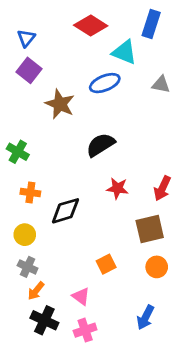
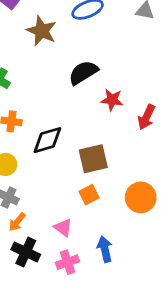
red star: (117, 188) -> (112, 100), moved
brown square: (150, 229) -> (93, 159), moved
orange circle: (157, 267) -> (141, 197), size x1.4
blue arrow: (145, 317) -> (105, 249), moved, turned 140

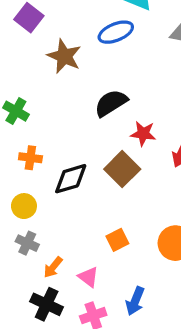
brown square: (93, 159) -> (122, 169), moved, turned -32
orange arrow: (17, 222) -> (53, 267), moved
blue arrow: (105, 249) -> (135, 301), turned -145

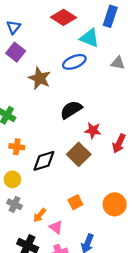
orange arrow: (53, 267) -> (40, 215), moved

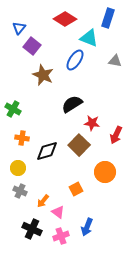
purple square: (16, 52) -> (32, 46), moved
blue ellipse: (74, 62) -> (75, 60), turned -35
orange circle: (115, 204) -> (105, 172), moved

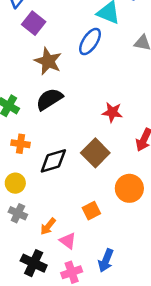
black semicircle: (72, 104) -> (49, 99), moved
red star: (92, 123) -> (112, 112), moved

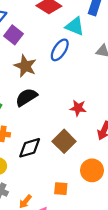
orange square: (91, 211) -> (61, 189), turned 32

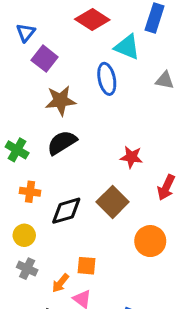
blue ellipse: (60, 50) -> (107, 79), turned -45
brown star: (25, 66) -> (60, 101), turned -30
orange square: (61, 189) -> (87, 266), moved

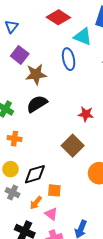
purple square: (45, 59) -> (20, 55), moved
black diamond: (66, 211) -> (35, 174), moved

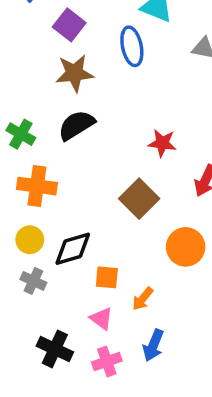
purple square: (20, 55) -> (69, 25), moved
orange cross: (15, 139) -> (37, 186), size x1.5
orange arrow: (36, 203) -> (143, 299), moved

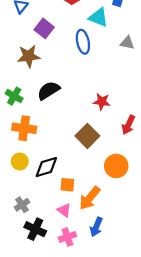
brown star: (75, 73) -> (29, 56), moved
gray cross: (33, 281) -> (22, 205), moved, turned 32
orange arrow: (143, 299) -> (90, 198), size x1.6

